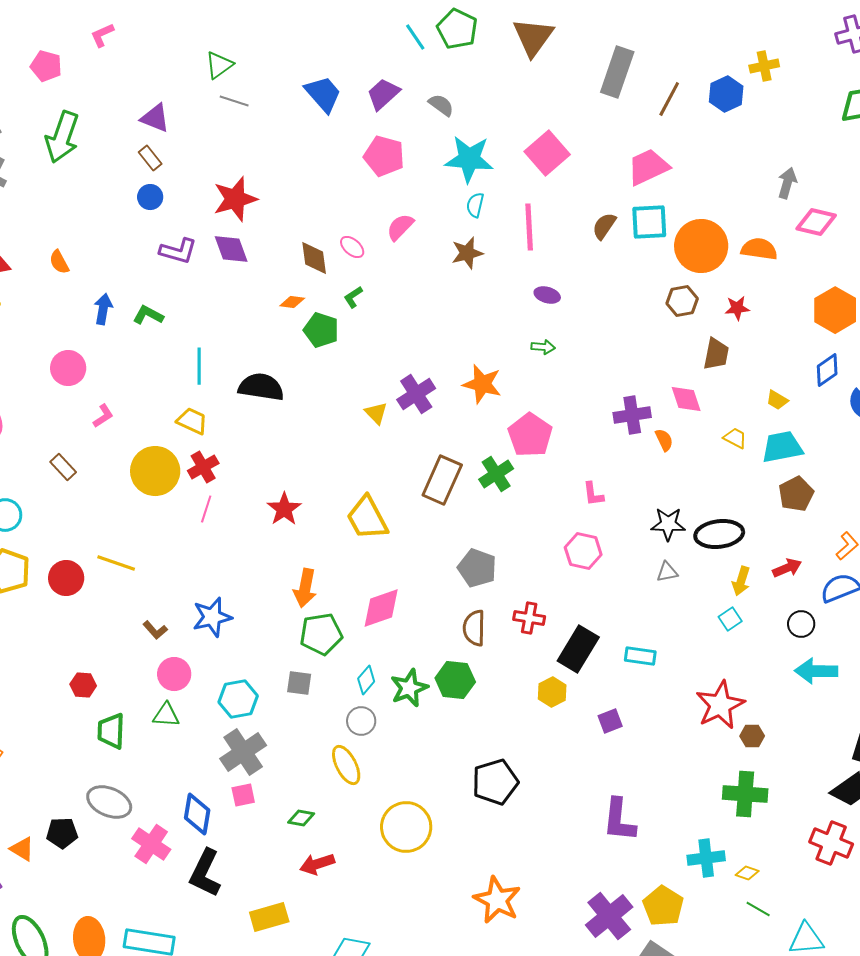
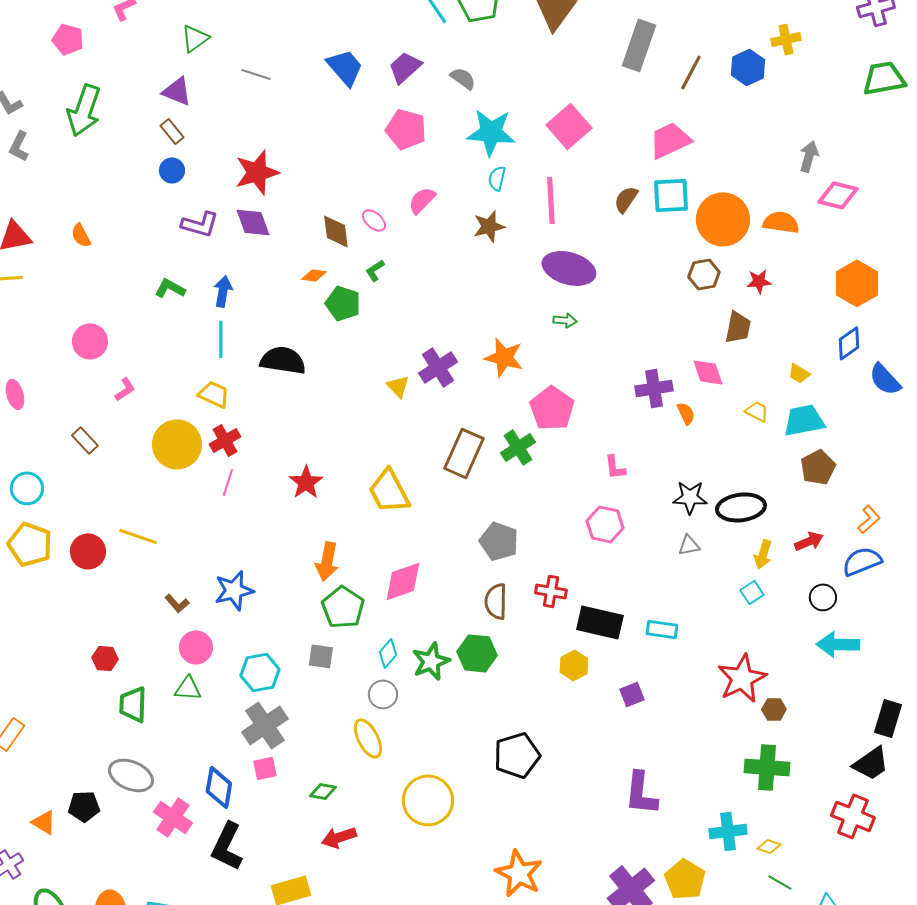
green triangle: (219, 65) -> (195, 38), moved
purple ellipse: (547, 295) -> (569, 268), size x2.0
blue arrow: (103, 309) -> (223, 291), moved
green pentagon: (321, 634) -> (343, 607), turned -30
black rectangle: (578, 649) -> (600, 622), turned 72

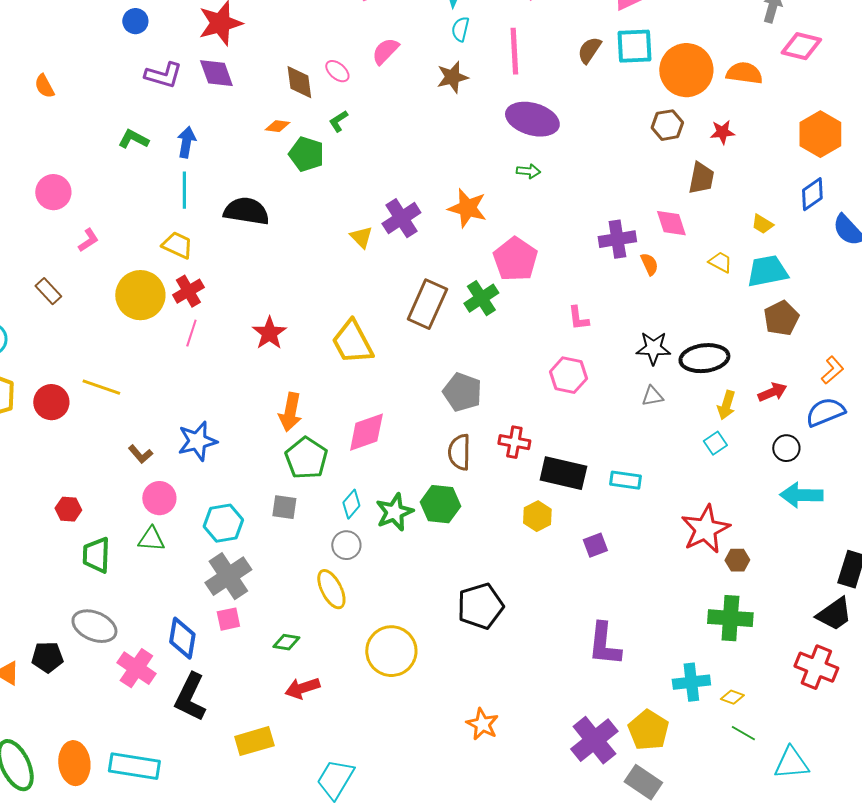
orange star: (519, 873) -> (482, 724), size x0.7

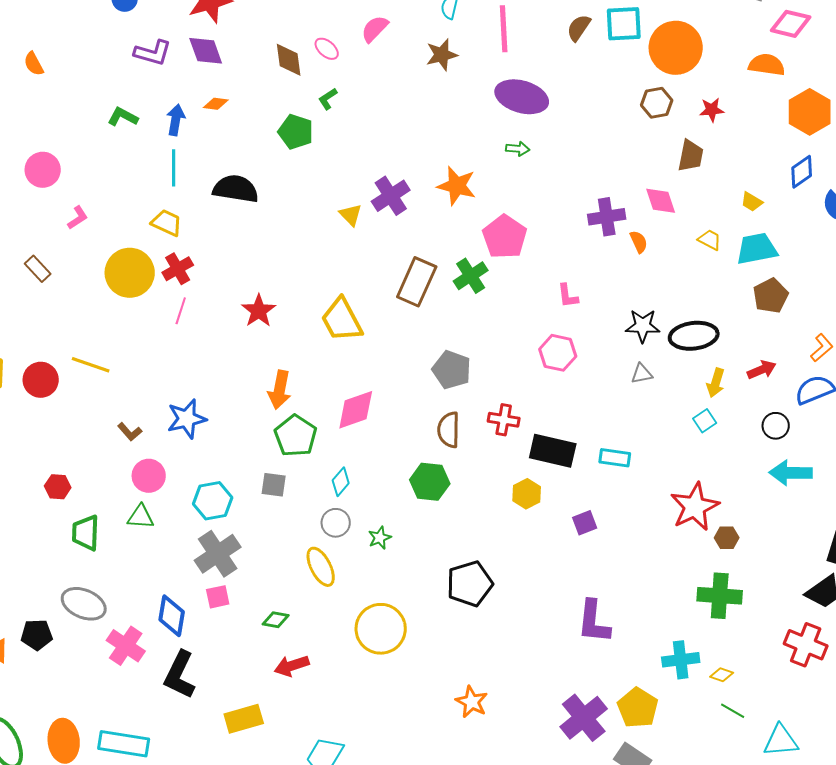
orange semicircle: (744, 73) -> (767, 65), moved
orange diamond: (277, 126) -> (216, 104), moved
green star: (394, 512) -> (380, 538), moved, size x0.6

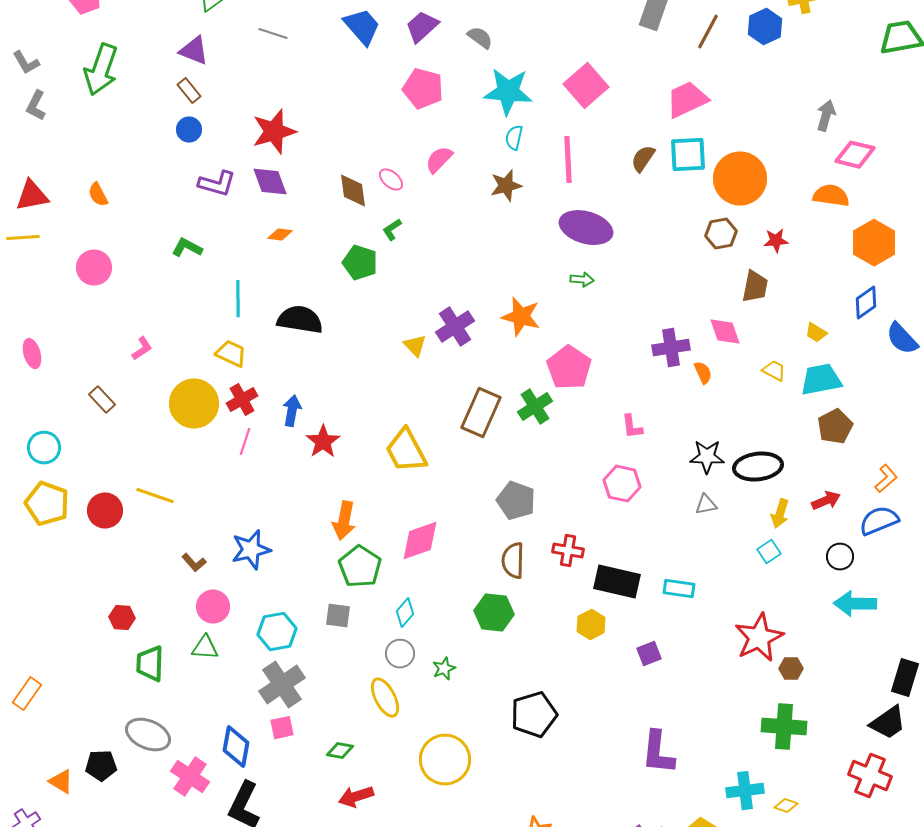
blue arrow: (176, 120) -> (292, 411), moved
pink circle: (43, 170) -> (94, 268), moved

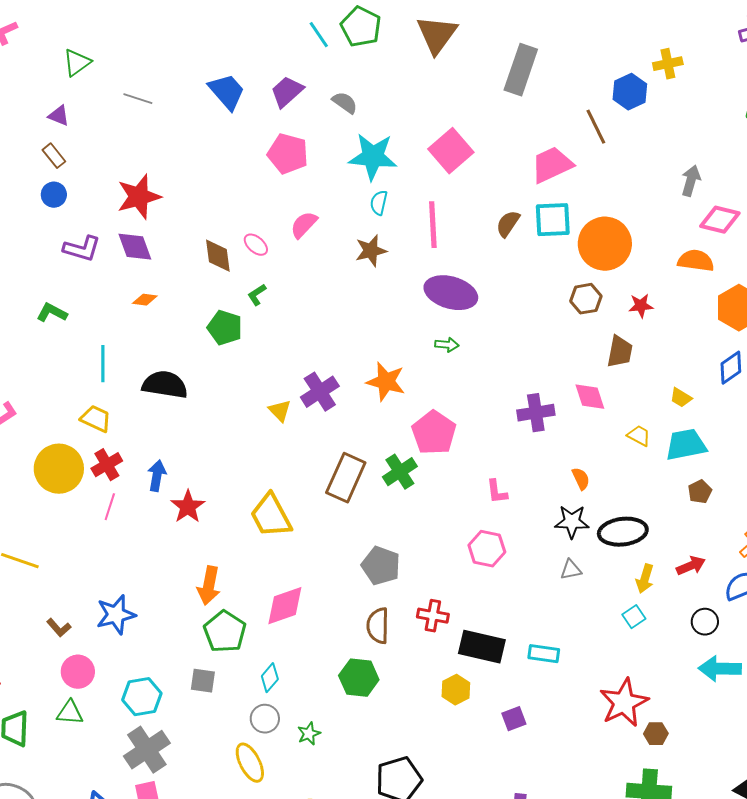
brown line: (708, 32) -> (596, 127), moved, turned -54
purple triangle: (194, 51) -> (59, 116), size x0.7
orange semicircle: (703, 373) -> (581, 479), moved
brown pentagon: (835, 427) -> (700, 492), size x0.7

